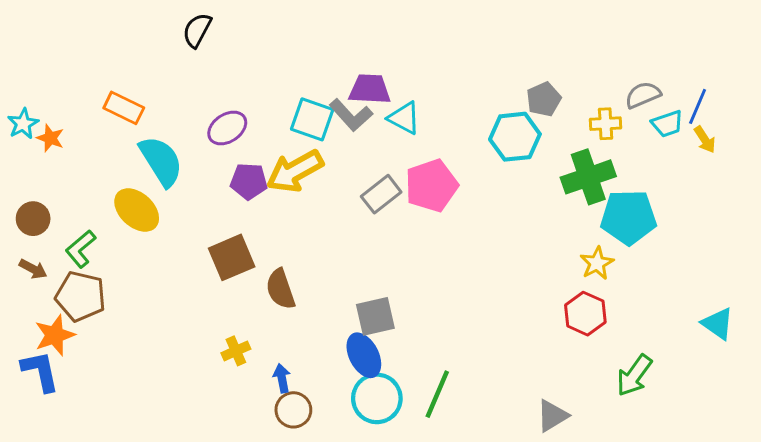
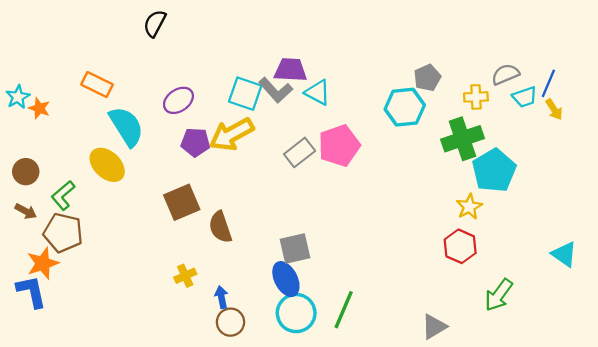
cyan pentagon: (629, 217) -> (494, 171), turned -30

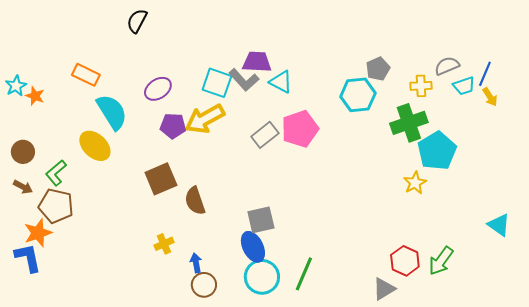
red hexagon: (460, 246) -> (405, 261), moved

